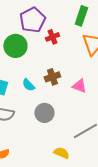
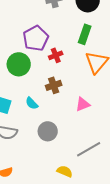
brown cross: (52, 77) -> (54, 85), moved
pink triangle: (79, 86) -> (83, 104), turned -42

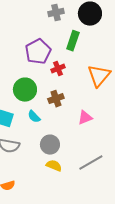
green rectangle: (85, 34) -> (73, 41), moved
green circle: (19, 64) -> (25, 90), moved
yellow semicircle: (65, 171) -> (54, 166), moved

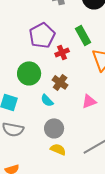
green rectangle: (73, 41) -> (83, 35), moved, turned -48
brown cross: (56, 99) -> (60, 82), turned -35
cyan semicircle: (34, 117) -> (47, 100), moved

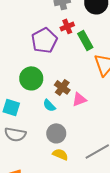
red cross: (62, 52) -> (67, 26), moved
pink triangle: (89, 101) -> (79, 99), moved

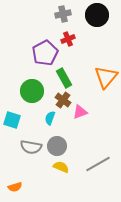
green rectangle: (85, 40) -> (64, 78), moved
cyan semicircle: (49, 105) -> (50, 118), turned 64
gray semicircle: (15, 134) -> (31, 147), moved

